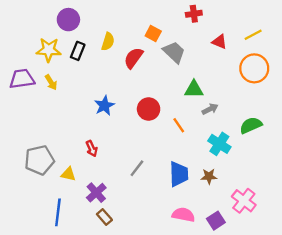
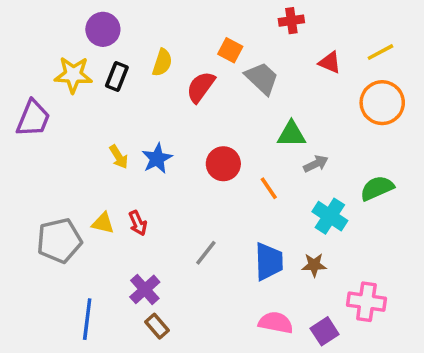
purple trapezoid: (22, 79) -> (33, 118), turned 120
yellow arrow: (51, 82) -> (119, 157), moved
yellow triangle: (68, 174) -> (103, 223), moved
pink cross: (244, 201) -> (366, 302), turned -30

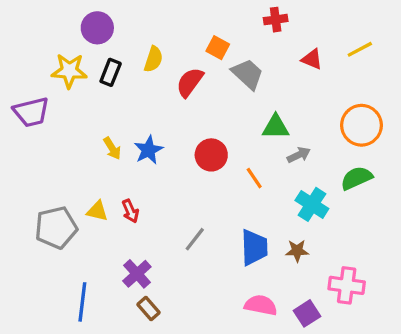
orange circle: (382, 103) -> (361, 125), moved
purple trapezoid: (33, 118) -> (31, 112), turned 54

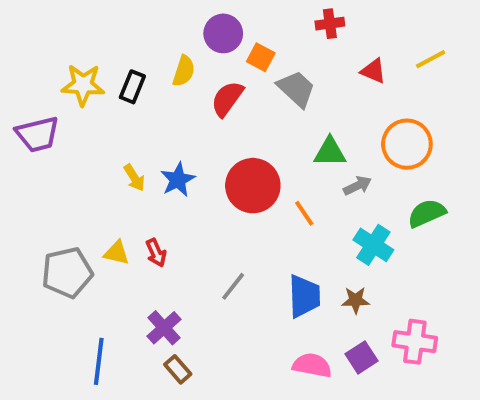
purple circle: (97, 28) -> (223, 33), moved
orange circle: (361, 125) -> (407, 144), moved
red circle: (211, 155) -> (253, 186), size x1.4
purple square: (307, 313) -> (361, 357), moved

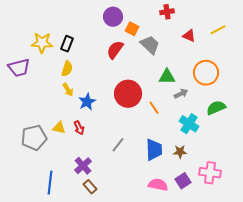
yellow semicircle: (184, 71) -> (67, 69), moved
blue star: (178, 180) -> (87, 102), moved

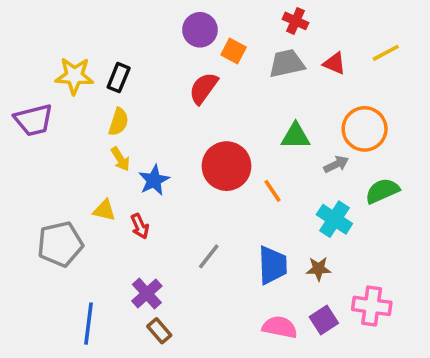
red cross: (167, 12) -> (296, 21), turned 32
gray trapezoid: (150, 45) -> (287, 63), moved, turned -55
gray arrow: (181, 94) -> (336, 164), moved
yellow triangle: (59, 128) -> (104, 210), moved

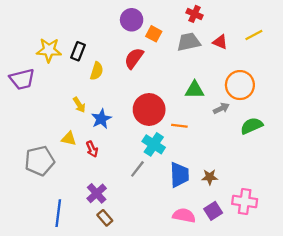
yellow semicircle: (119, 122) -> (97, 71), moved
orange line: (273, 191) -> (179, 126), turned -49
cyan cross: (334, 219) -> (154, 144), moved

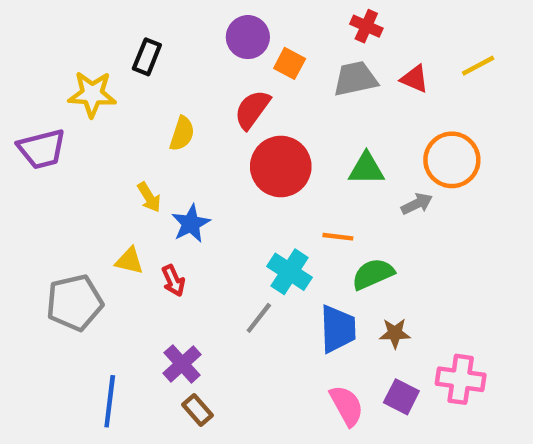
black rectangle: (78, 51) -> (147, 57), moved
red circle: (149, 109) -> (281, 166), moved
green semicircle: (252, 126) -> (373, 274), moved
purple square: (213, 211) -> (401, 397), turned -30
pink semicircle: (184, 216) -> (347, 406), turned 50

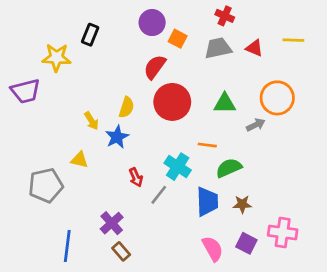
yellow line: (478, 66) -> (293, 40), turned 30
yellow semicircle: (182, 134) -> (126, 107), moved
red arrow: (173, 281) -> (136, 177), moved

